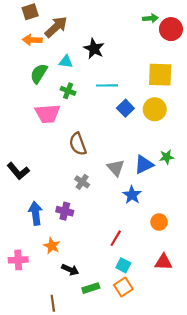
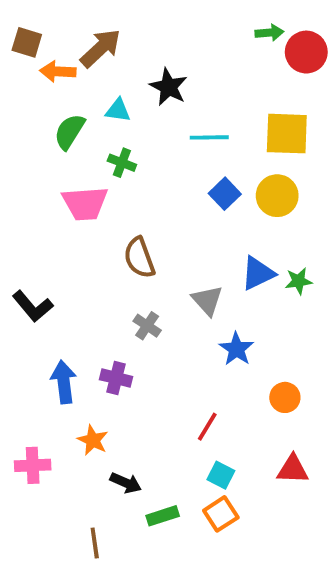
brown square: (30, 12) -> (27, 42), moved, turned 35
cyan line: (107, 85) -> (209, 137), moved
blue triangle: (144, 165) -> (258, 273), moved

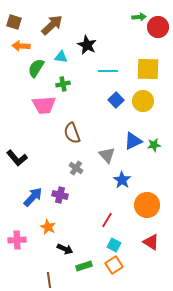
orange arrow: (58, 71) -> (21, 46), moved
green cross: (122, 163) -> (63, 84), turned -32
blue arrow: (64, 382) -> (33, 197), turned 50
orange circle: (285, 397) -> (147, 205), size x1.6
red triangle: (293, 469) -> (151, 242), turned 30

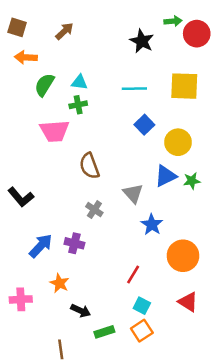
brown arrow: (52, 25) -> (64, 31), size x0.7
black star: (87, 45) -> (142, 41), moved
cyan triangle: (61, 57) -> (79, 82), moved
yellow circle: (143, 101) -> (178, 142), moved

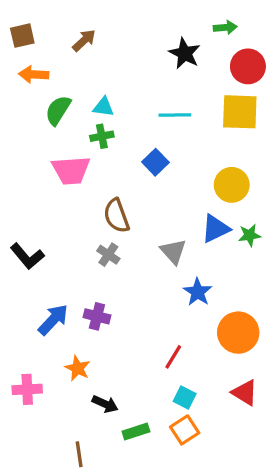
brown square: (17, 27) -> (22, 36), turned -30
red circle: (197, 34) -> (248, 66), moved
blue square: (144, 125) -> (155, 162), moved
gray cross: (94, 210) -> (108, 255), moved

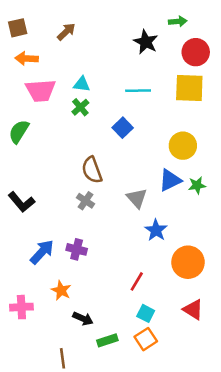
green semicircle: (58, 110) -> (19, 132), moved
green cross: (102, 136) -> (80, 107), turned -30
pink trapezoid: (71, 170) -> (41, 91), moved

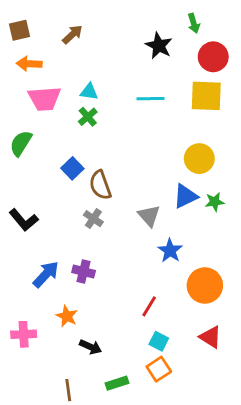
green arrow: (178, 21) -> (194, 23), turned 78
blue square: (123, 128) -> (72, 168), moved
green rectangle: (107, 340) -> (117, 383), moved

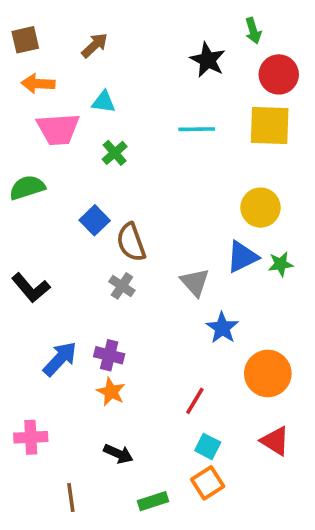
cyan triangle: (89, 92) -> (104, 102), moved
green semicircle: (21, 143) -> (27, 188), turned 40
orange star: (67, 316) -> (111, 392), moved
brown line: (68, 390) -> (71, 497), moved

